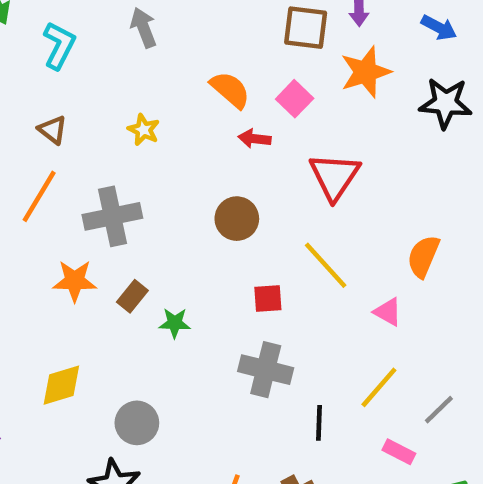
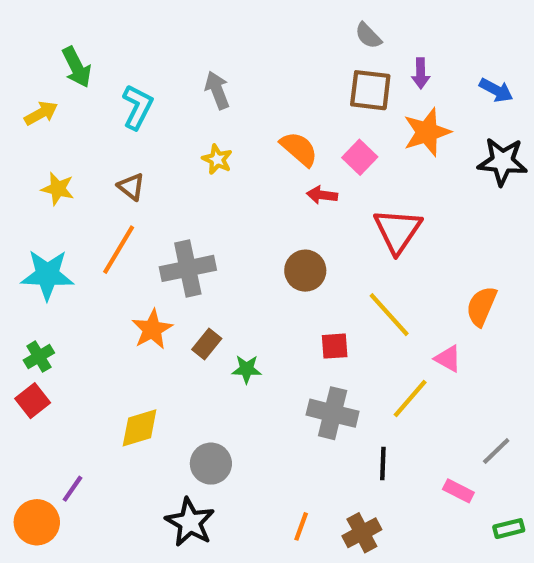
yellow star: (144, 130) -> (217, 159), moved
orange star: (75, 281) -> (152, 329), turned -30
yellow line: (379, 387) -> (410, 399), moved

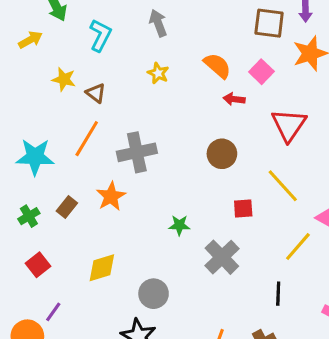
yellow star: (58, 189) -> (64, 79), moved
brown rectangle: (207, 344) -> (67, 207), moved
red square: (33, 401) -> (38, 265), moved
gray cross: (333, 413) -> (222, 257), moved, turned 32

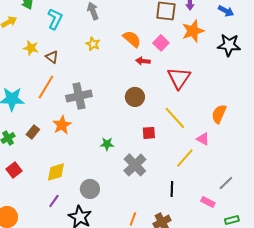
purple line: (53, 312) -> (54, 201), moved

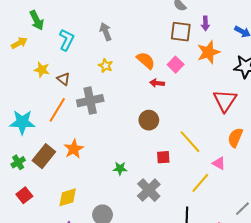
red triangle: (179, 78) -> (225, 101), moved
gray cross: (79, 96) -> (90, 101), moved
brown rectangle: (33, 132) -> (44, 156), size x1.6

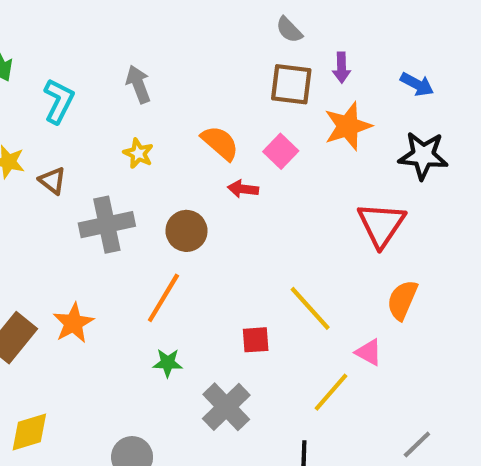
orange line: (57, 110) -> (163, 298), moved
brown circle: (149, 120) -> (186, 231), moved
yellow diamond: (68, 197) -> (29, 432), moved

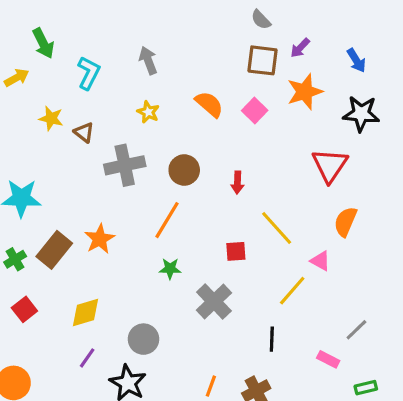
purple arrow: (342, 67) -> (300, 48), turned 45
blue arrow: (417, 84) -> (356, 60), turned 30
red arrow: (243, 189) -> (237, 183), moved, turned -95
yellow diamond: (29, 432) -> (86, 312), moved

